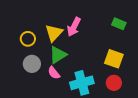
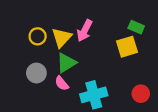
yellow circle: (28, 39) -> (38, 36), moved
yellow square: (114, 59) -> (127, 47), moved, turned -36
red circle: (114, 83) -> (141, 94), moved

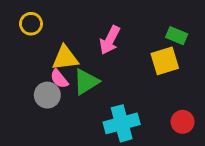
yellow circle: (38, 36) -> (31, 24), moved
yellow triangle: (62, 37) -> (65, 58), moved, turned 40
pink semicircle: (62, 83) -> (59, 79), moved

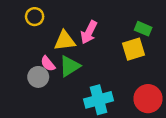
yellow circle: (31, 24) -> (35, 17), moved
yellow triangle: (65, 58) -> (65, 41), moved
red circle: (183, 122) -> (148, 99), size x1.5

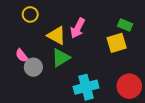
yellow triangle: (65, 41) -> (57, 36), turned 36
pink semicircle: (48, 64) -> (22, 56), moved

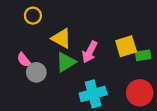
green rectangle: (125, 25) -> (143, 55), moved, turned -32
pink arrow: (78, 28) -> (90, 52), moved

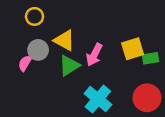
pink semicircle: (24, 60) -> (25, 63), turned 70
gray circle: (36, 72) -> (38, 50), moved
cyan cross: (93, 94) -> (98, 99), turned -35

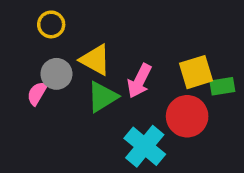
red circle: (147, 98) -> (187, 116), moved

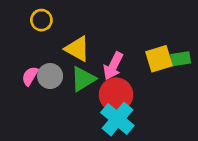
gray circle: (56, 74) -> (50, 76), moved
green rectangle: (222, 86) -> (181, 59), moved
red circle: (187, 116) -> (116, 95), moved

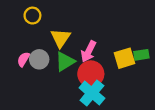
yellow triangle: (77, 49) -> (61, 38), turned 35
yellow square: (159, 59) -> (124, 58), moved
green rectangle: (181, 59) -> (141, 55), moved

